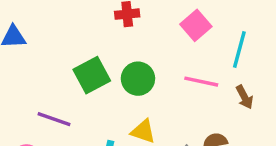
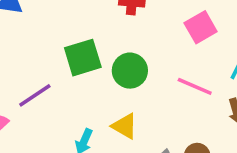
purple line: (54, 119) -> (35, 95), turned -64

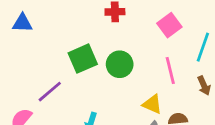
pink line: (195, 86) -> (170, 71), turned 60
yellow triangle: (125, 126) -> (152, 104), moved

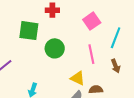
green square: (83, 59) -> (29, 31), moved, turned 30

